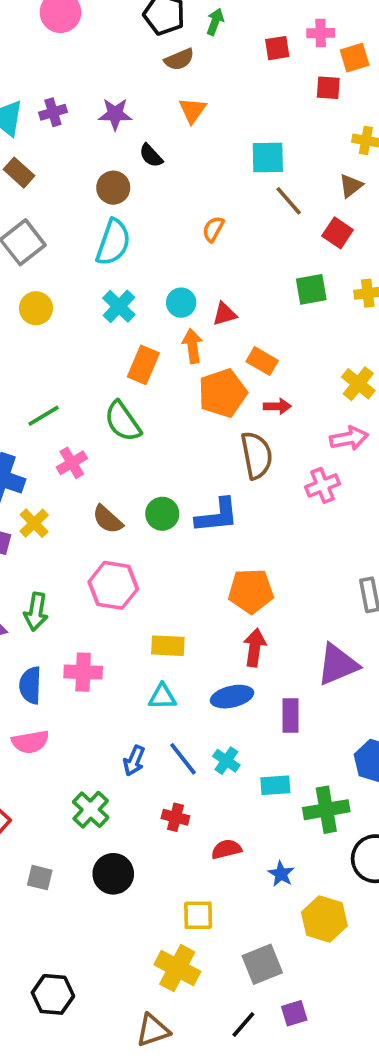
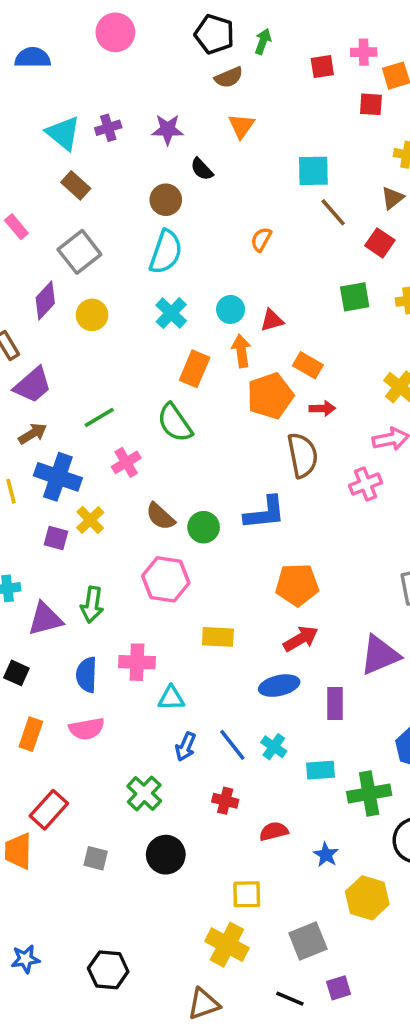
green circle: (162, 514) -> (204, 527), moved
red arrow: (255, 648) -> (301, 639), turned 52
cyan triangle: (162, 697) -> (171, 698), moved
black line: (243, 1025) -> (290, 999), turned 72

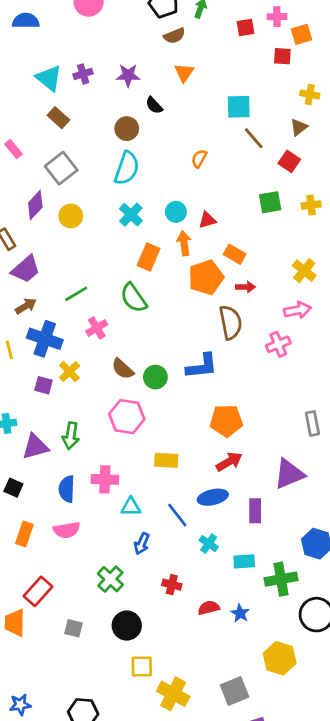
blue line: (232, 745) -> (177, 515), moved
blue star: (326, 855) -> (240, 613), moved
yellow square: (247, 894) -> (142, 666), moved

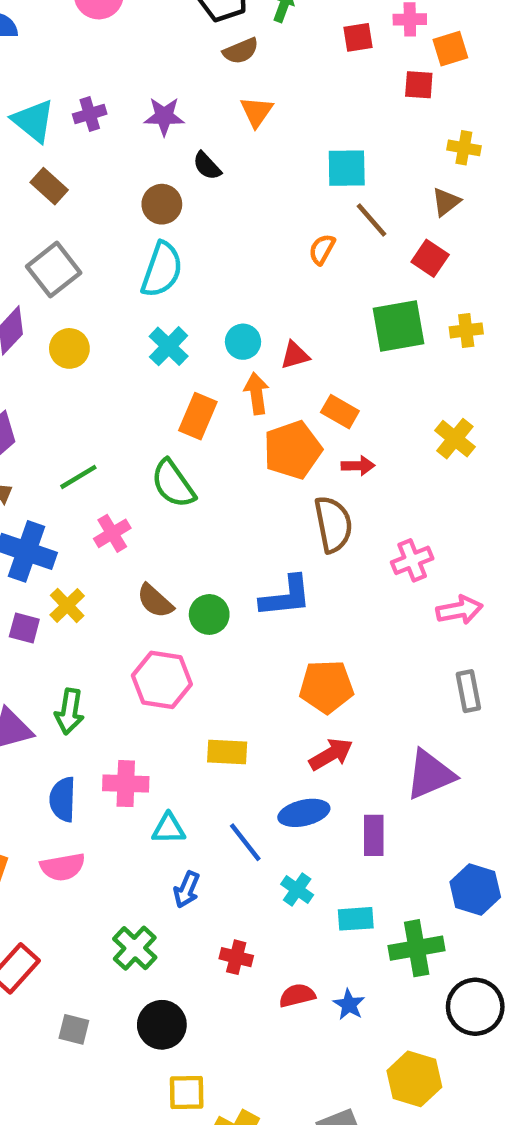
orange semicircle: (199, 159) -> (322, 249), moved
green square: (270, 202) -> (399, 326), size x1.4
pink arrow: (297, 310) -> (459, 610), moved

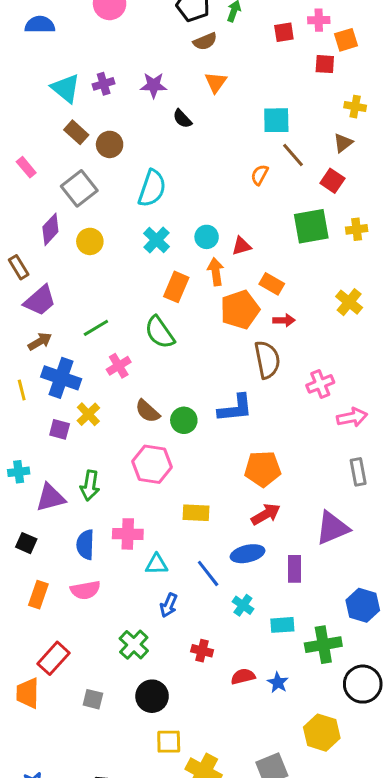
brown circle: (162, 204) -> (110, 144), moved

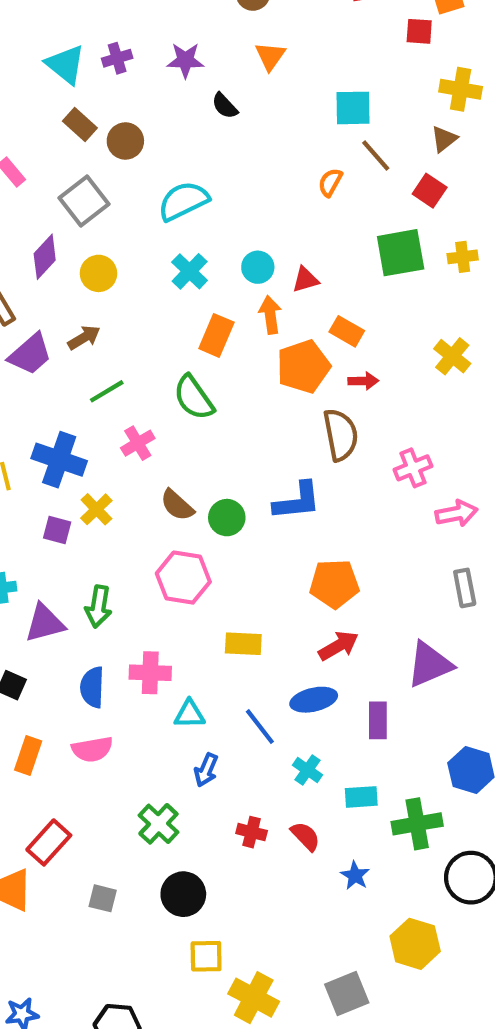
yellow cross: (355, 107) -> (461, 89), size x1.4
cyan semicircle: (152, 188) -> (183, 201), turned -135
brown arrow: (40, 341) -> (84, 338), moved
red semicircle: (243, 676) -> (305, 836), moved, turned 60

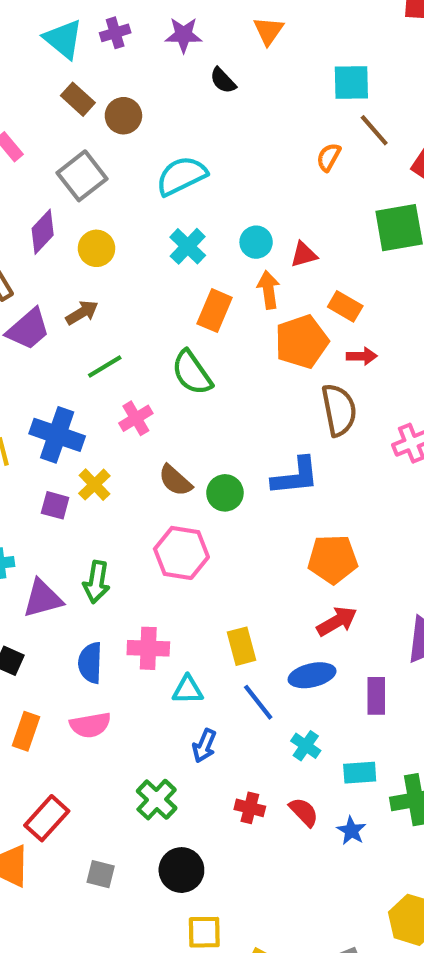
yellow rectangle: (243, 644) -> (242, 646), moved, turned 72
blue star: (355, 876) -> (351, 831), moved

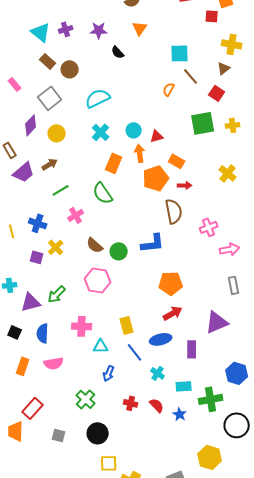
blue cross: (57, 435) -> (38, 223), size x0.7
green arrow: (96, 582) -> (57, 294), turned 36
blue semicircle: (90, 663) -> (43, 333), moved

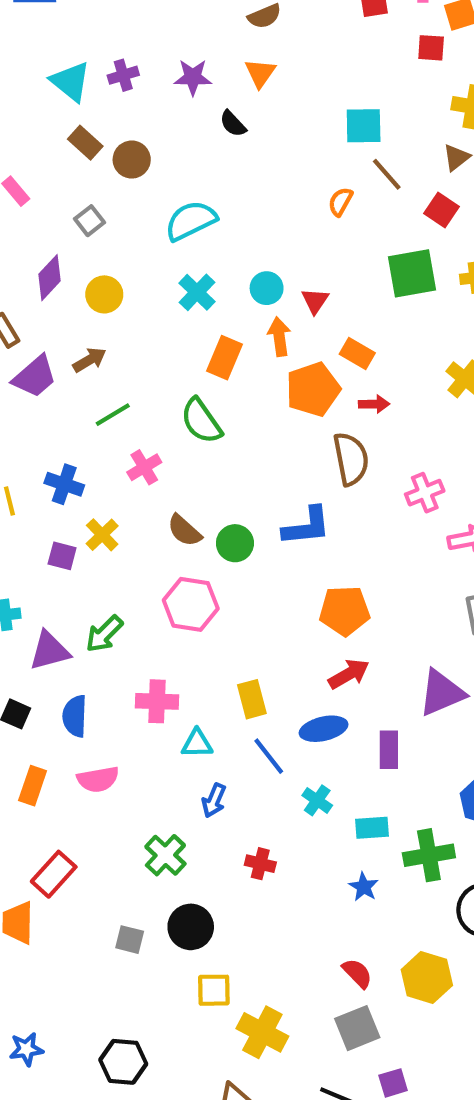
orange triangle: (140, 28) -> (260, 73), moved
gray square: (50, 98) -> (90, 221), size x0.6
red triangle: (157, 136) -> (315, 301), turned -40
red semicircle: (157, 405) -> (357, 973), moved
gray square: (59, 435) -> (130, 940), moved

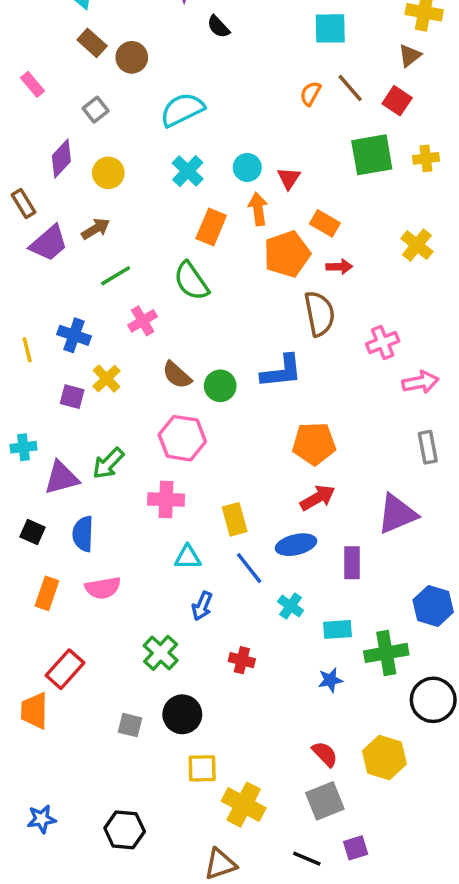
brown line: (387, 174) -> (350, 88), moved
pink cross: (157, 701) -> (166, 500), moved
blue star: (364, 887) -> (330, 680), turned 30

